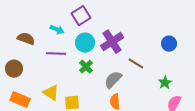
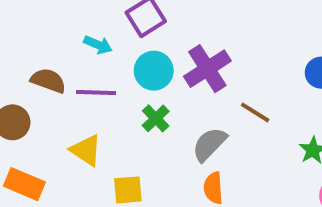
brown semicircle: (26, 39) -> (48, 81), moved
yellow triangle: (51, 93) -> (86, 150), moved

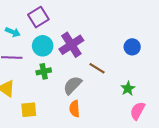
green cross: (156, 118) -> (44, 71), turned 32

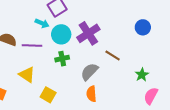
cyan arrow: (13, 32) -> (42, 23), moved
blue circle: (132, 47) -> (143, 27), moved
yellow square: (29, 110) -> (48, 95), turned 35

